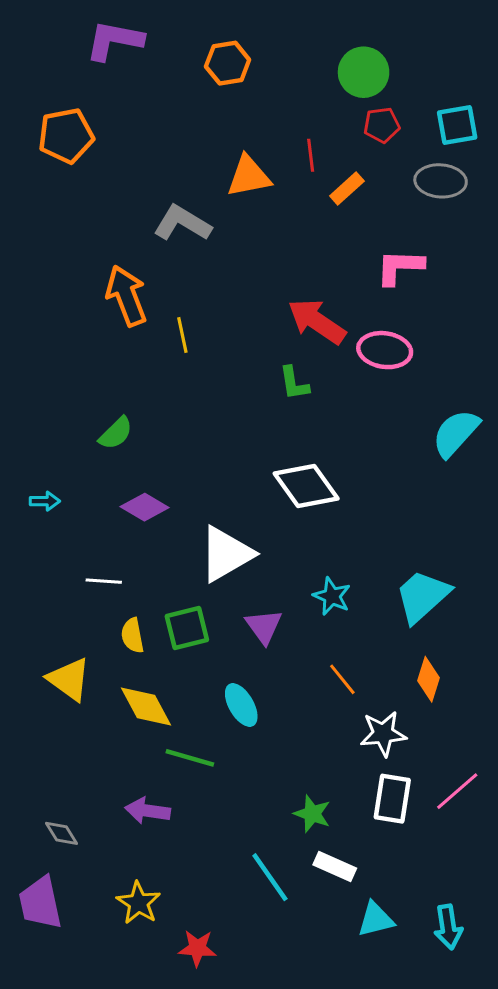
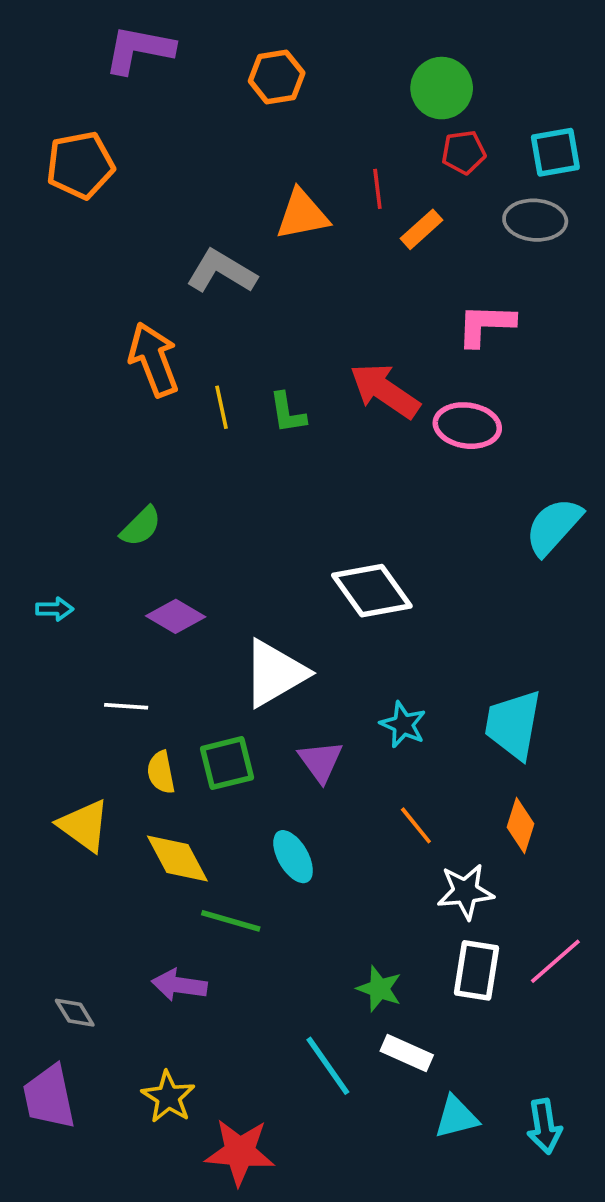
green L-shape: (294, 383) -> (288, 413), moved
cyan trapezoid: (422, 596) -> (513, 725), turned -38
red star: (197, 948) -> (240, 1152), size x1.5

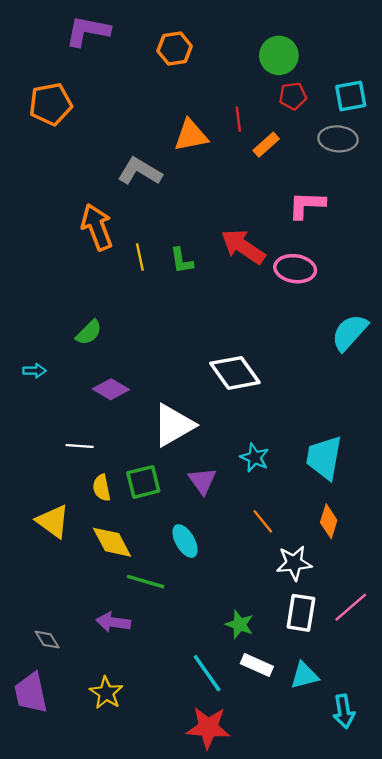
cyan arrow: (55, 609) -> (34, 371), moved
cyan triangle: (456, 1117) -> (304, 675), moved
red star: (240, 1152) -> (208, 728), moved

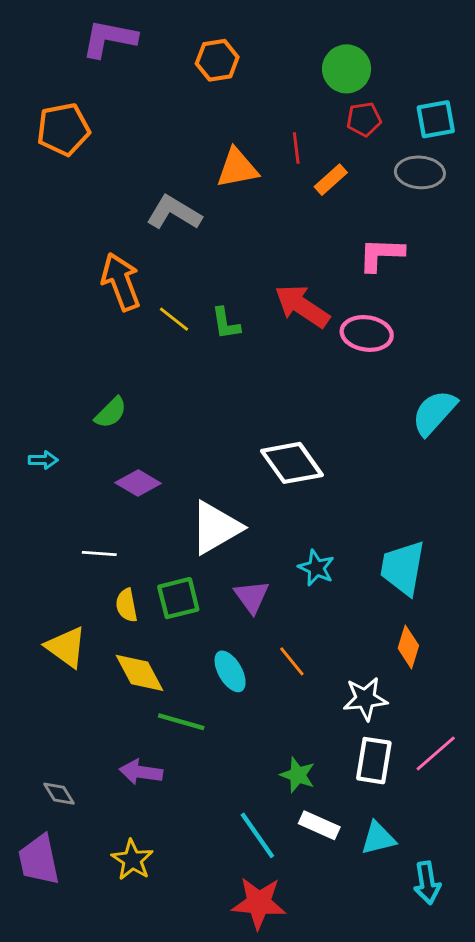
yellow line: (140, 257) -> (174, 319), turned -40
orange line: (263, 521) -> (292, 661), moved

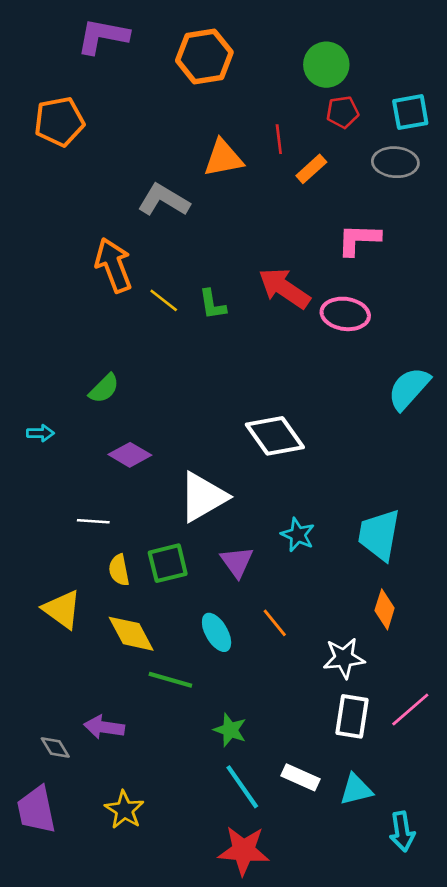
orange hexagon: (217, 60) -> (204, 56), size x1.4
purple arrow: (141, 772) -> (104, 727), moved
green star: (298, 775) -> (230, 730), moved

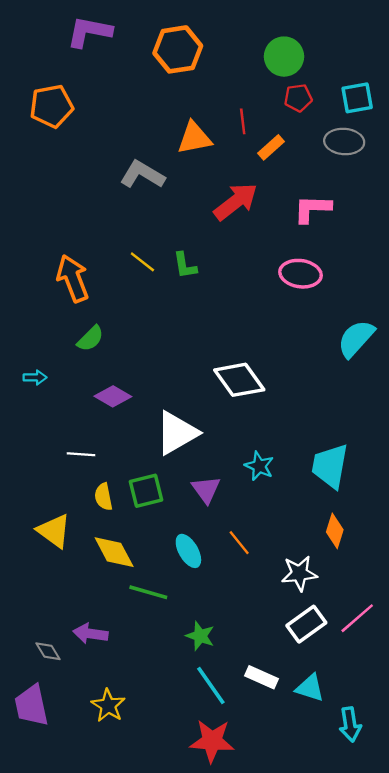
orange arrow: (114, 265) -> (73, 278), moved
red arrow: (284, 288) -> (236, 202), moved, turned 108
white rectangle: (352, 716) -> (306, 624), turned 45
cyan triangle: (356, 790) -> (310, 688), turned 32

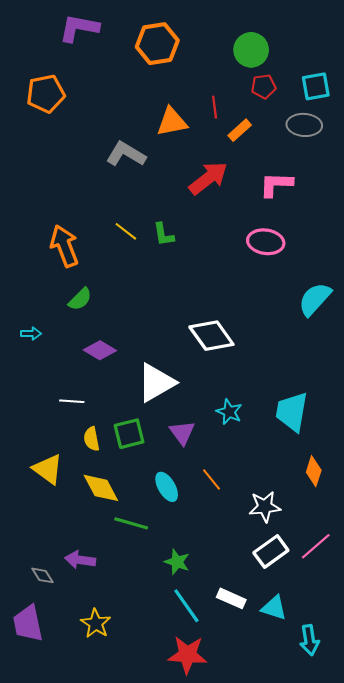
orange diamond: (335, 531) -> (314, 471), moved

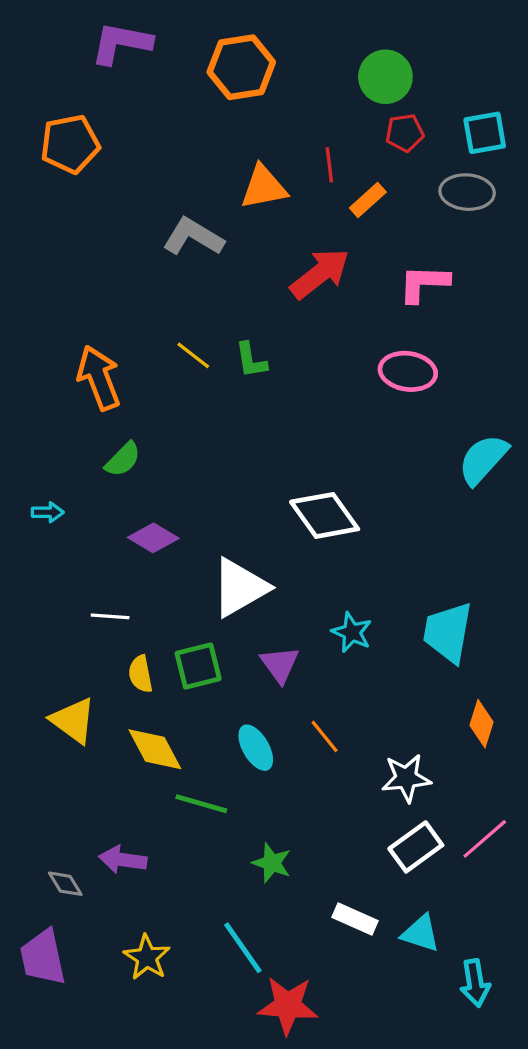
cyan line: (186, 606) -> (243, 948), moved

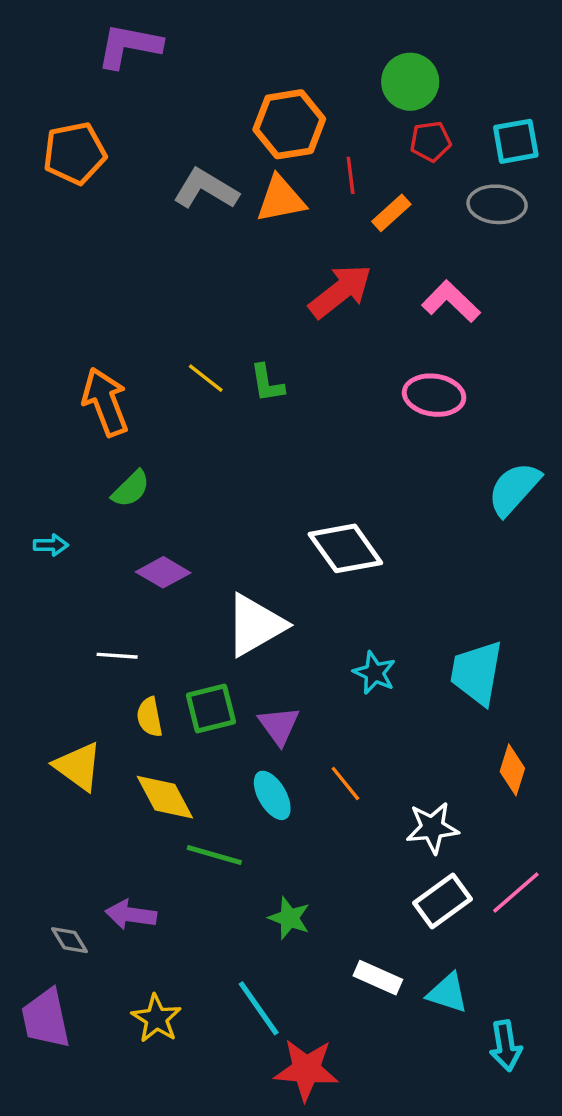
orange hexagon: (241, 67) -> (289, 124), moved
gray L-shape: (193, 237) -> (206, 189), moved
pink L-shape: (424, 283) -> (451, 301), turned 42
purple triangle: (280, 664) -> (279, 726), moved

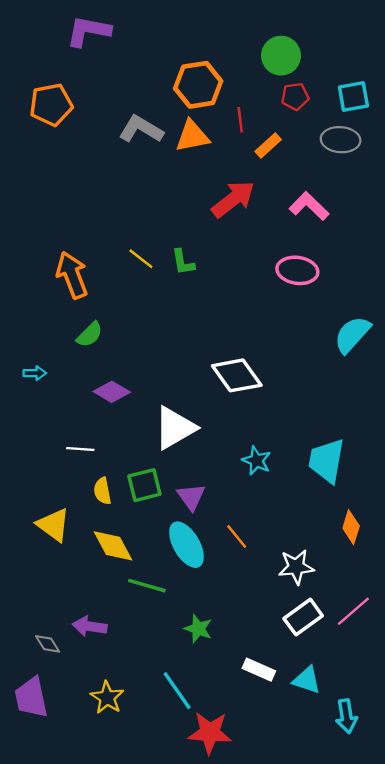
cyan ellipse: (272, 795) -> (186, 545), size x1.4

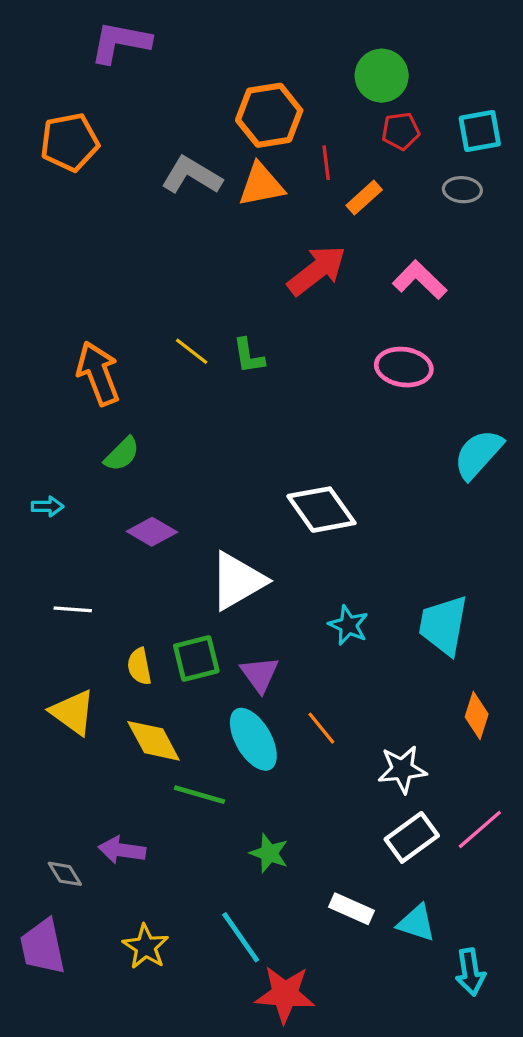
gray ellipse: (341, 140) -> (462, 190), size x0.7
white line: (80, 449) -> (73, 609), moved

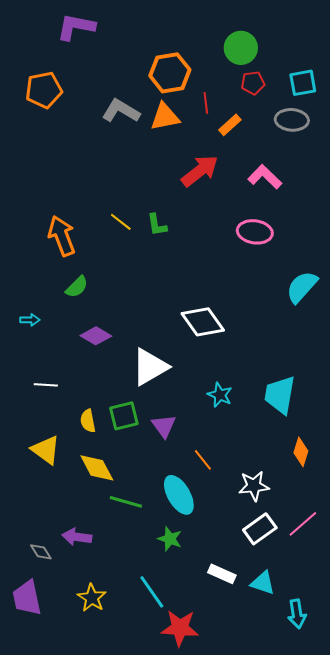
gray ellipse: (462, 190) -> (292, 120), size x1.4
cyan ellipse: (253, 739) -> (179, 495), moved

